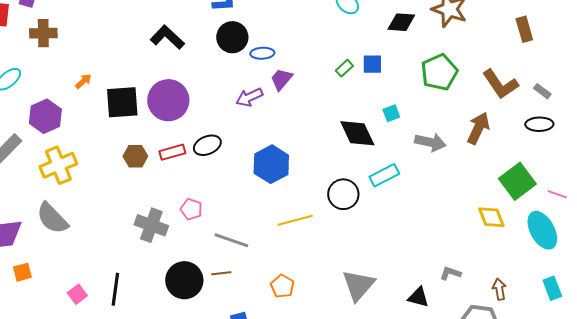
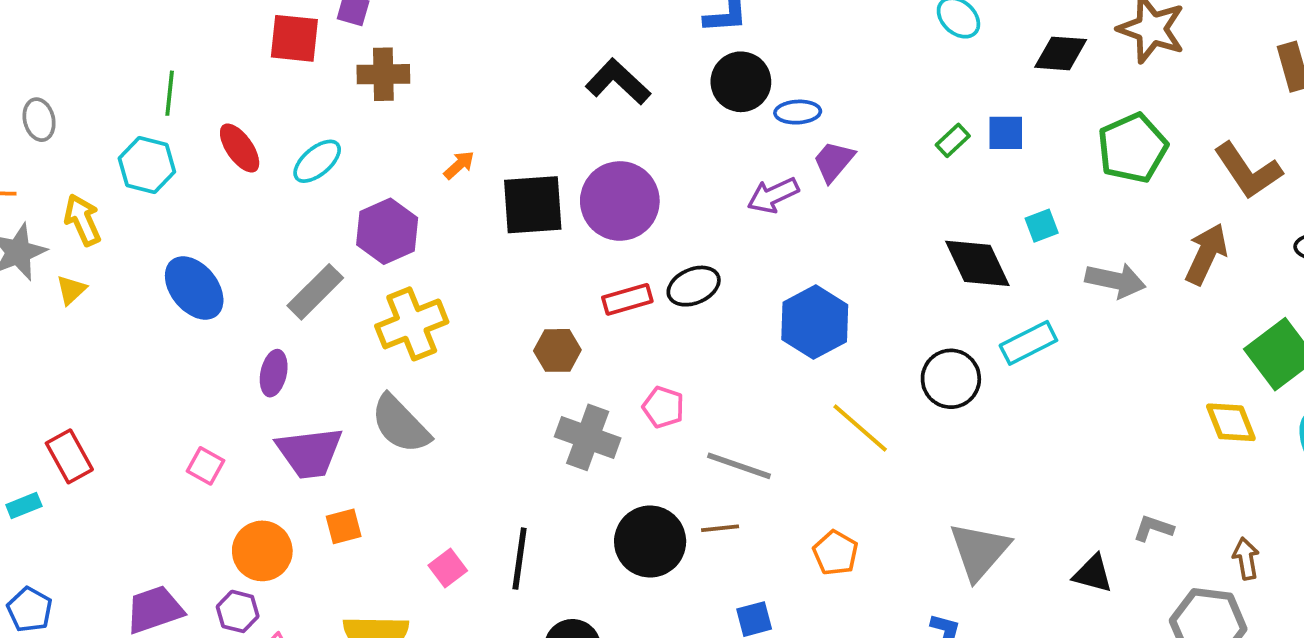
brown hexagon: (135, 156) -> (557, 350), moved
yellow line: (295, 220) -> (860, 428), turned 56

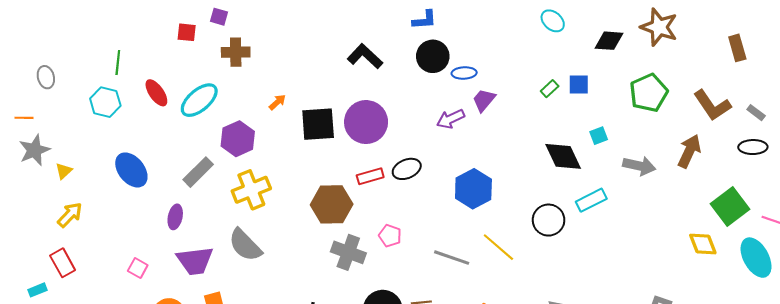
red square: (294, 38) -> (187, 32), size x0.7
cyan ellipse: (317, 161) -> (199, 100), size x1.4
yellow arrow: (83, 220) -> (70, 215), moved, turned 68
brown hexagon: (557, 350) -> (332, 204), size x1.6
gray line: (739, 466) -> (452, 258), moved

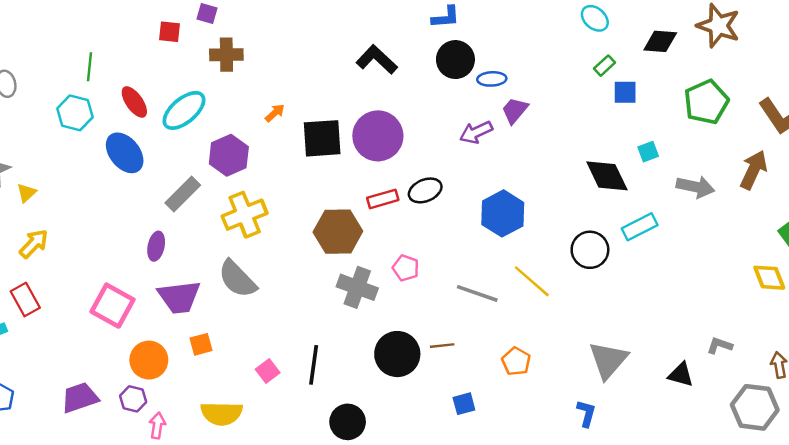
green rectangle: (550, 89) -> (604, 66), moved
blue ellipse: (131, 170) -> (125, 153), moved
pink square: (138, 268) -> (113, 306), size x1.8

